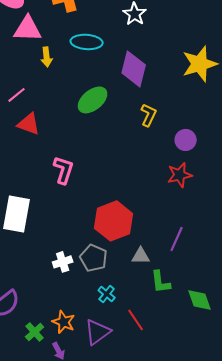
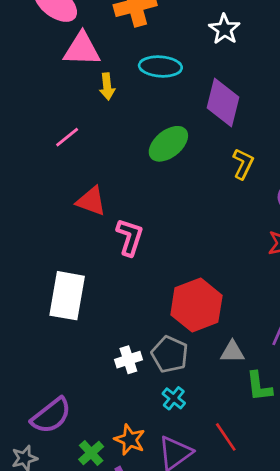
red triangle: (29, 124) -> (91, 201), moved
cyan cross: (107, 294) -> (174, 398), moved

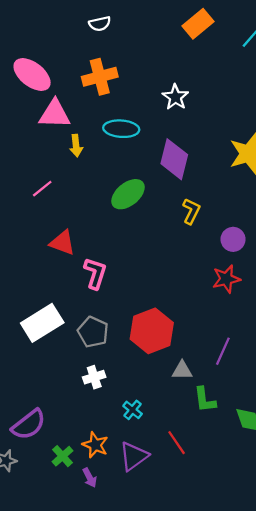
white rectangle: (67, 296) -> (42, 323), turned 48
gray pentagon: (170, 354) -> (93, 332), moved

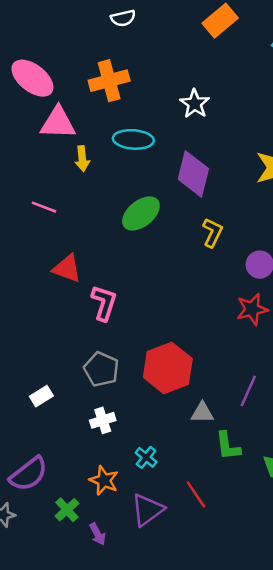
white semicircle: (100, 24) -> (123, 18), moved
pink line: (42, 189) -> (44, 207), turned 60
white rectangle: (42, 323) -> (41, 396), moved, size x0.5
orange star: (95, 445) -> (104, 480), moved

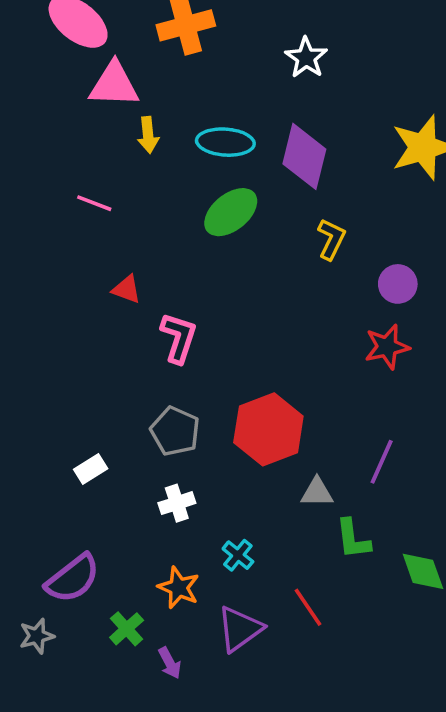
cyan ellipse: (133, 139) -> (225, 142), moved
red triangle: (67, 268) -> (127, 289), size x0.7

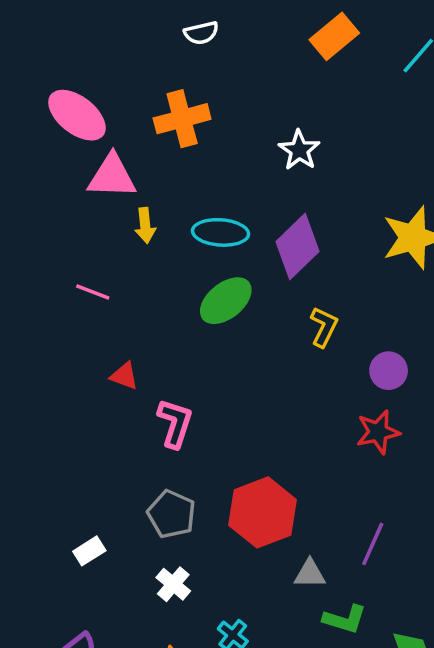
purple diamond: (304, 156) -> (298, 246), turned 32
white cross: (177, 503) -> (173, 584), turned -32
green L-shape: (353, 539) -> (345, 619), turned -66

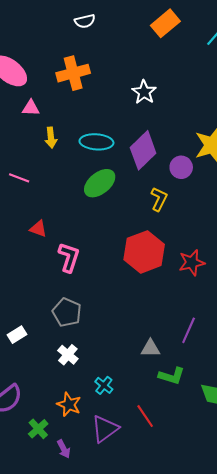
pink triangle: (112, 176) -> (31, 108), size x0.6
purple circle: (389, 371) -> (181, 167), moved
red hexagon: (263, 512) -> (144, 252), moved

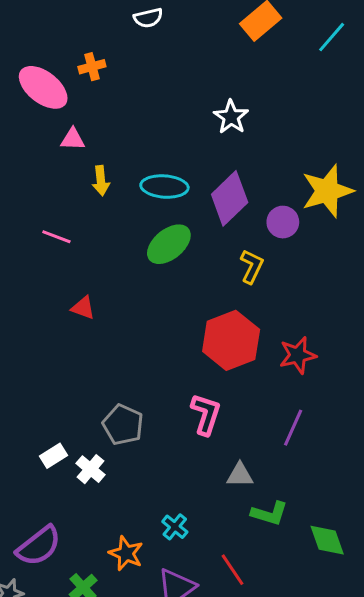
orange cross: (73, 73) -> (92, 67), moved, size x0.6
pink L-shape: (69, 257) -> (206, 414), moved
purple line: (189, 330) -> (293, 428), moved
white cross: (68, 355) -> (90, 469), moved

